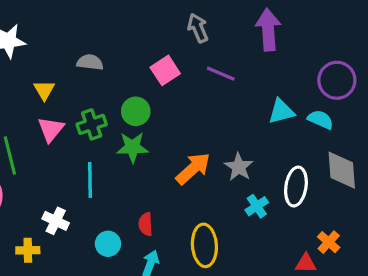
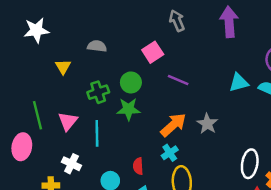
purple line: (221, 74) -> (178, 80), moved
pink triangle: (51, 129) -> (68, 121), moved
white ellipse: (296, 187) -> (250, 164), moved
cyan cross: (257, 206) -> (170, 153), moved

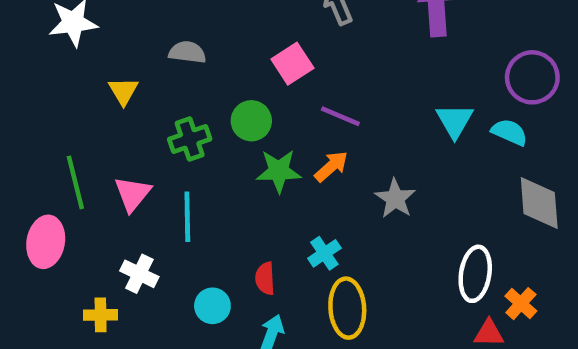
cyan triangle: (239, 82) -> (455, 121), turned -45
green star: (128, 109) -> (279, 171), moved
orange arrow: (173, 125) -> (331, 166), moved, size x0.7

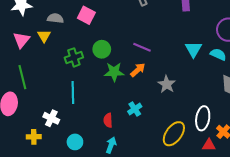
gray semicircle: (187, 52) -> (55, 18), moved
pink square: (292, 64) -> (86, 15), moved, turned -30
pink triangle: (133, 194) -> (21, 40), moved
cyan circle: (212, 306) -> (75, 142), moved
yellow ellipse: (347, 308) -> (174, 134), moved, turned 40

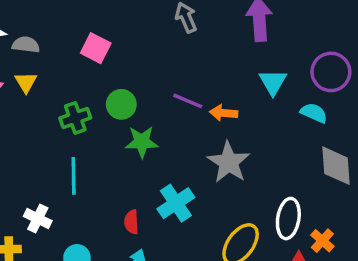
gray semicircle: (55, 18) -> (26, 45), moved
cyan triangle: (193, 49) -> (273, 82), moved
orange arrow: (138, 70) -> (224, 113), moved, turned -133
gray star: (167, 84) -> (229, 162), size x1.4
cyan cross: (135, 109) -> (176, 203), size x1.5

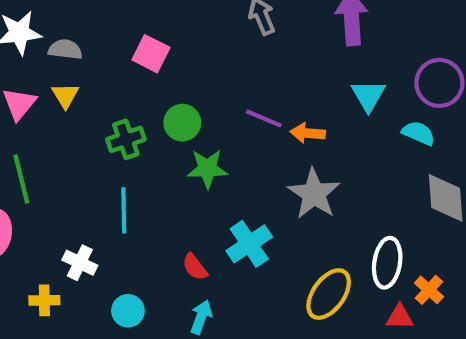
red semicircle: (132, 222) -> (195, 267), turned -35

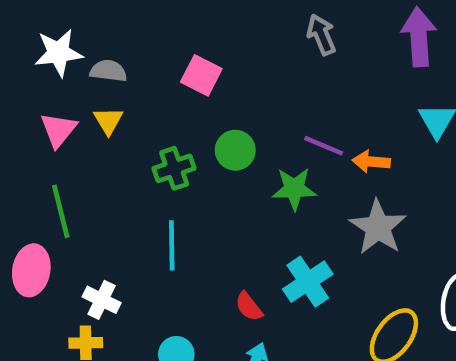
green star: (207, 169) -> (294, 189), moved
white cross: (80, 263) -> (102, 300), moved

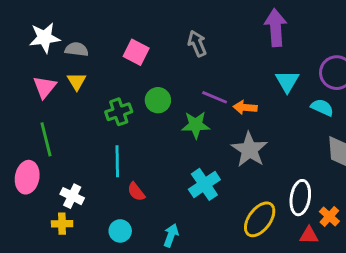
gray arrow: (321, 35) -> (197, 44), moved
red semicircle: (249, 307) -> (136, 192), moved

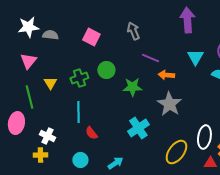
yellow triangle: (77, 81) -> (50, 83), moved
purple line: (215, 97) -> (150, 58), moved
cyan arrow: (171, 235) -> (115, 163), turned 35

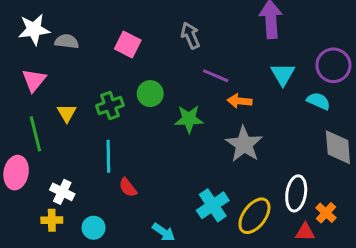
cyan cross: (138, 128) -> (213, 205), moved
cyan circle: (80, 160) -> (94, 228), moved
cyan arrow: (115, 163) -> (164, 232), turned 70

